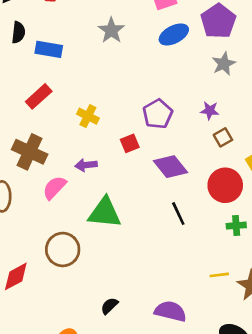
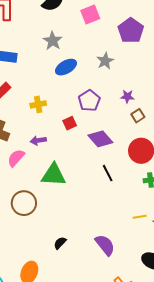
blue ellipse: (174, 34) -> (66, 67), moved
gray star: (224, 64) -> (105, 61), moved
yellow cross: (88, 116) -> (38, 104), turned -35
purple semicircle: (170, 311) -> (105, 245), turned 40

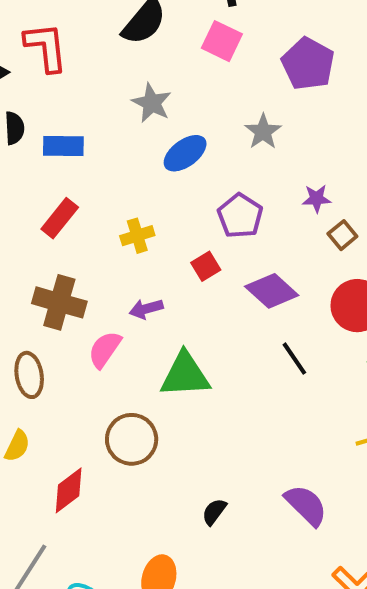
pink square: (90, 15) -> (222, 41), turned -36

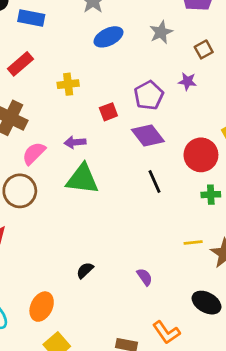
purple pentagon: (240, 216) -> (149, 95), moved
brown square: (342, 235) -> (204, 49), moved
purple arrow: (146, 309) -> (75, 142), moved
brown circle: (132, 439) -> (20, 191), moved
purple semicircle: (306, 505) -> (145, 277), size x0.6

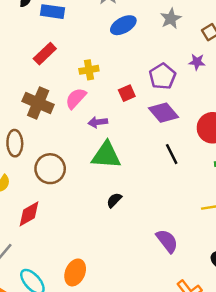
pink semicircle: (34, 153) -> (76, 98), moved
black semicircle: (85, 270) -> (114, 200), moved
purple semicircle: (145, 277) -> (167, 241), size x1.5

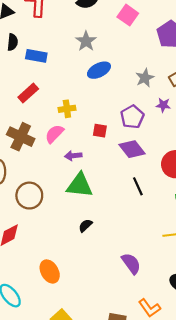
gray star: (171, 19) -> (145, 78), moved
red square: (127, 93) -> (100, 131), turned 32
orange ellipse: (75, 272) -> (50, 271), moved, turned -55

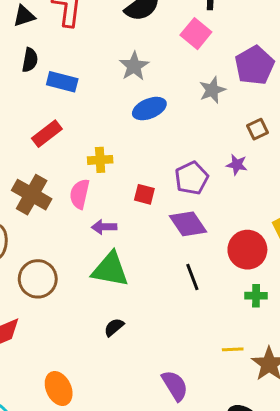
gray star: (145, 78) -> (212, 90), moved
pink semicircle: (54, 134) -> (80, 194), turned -36

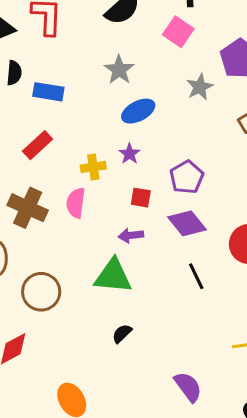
purple star: (237, 165) -> (129, 154), moved, turned 30
purple arrow: (104, 227) -> (131, 235), moved

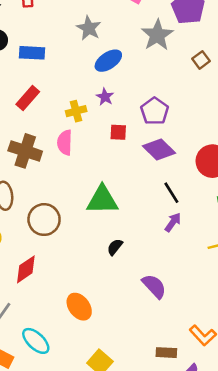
gray star: (200, 87) -> (157, 35), size x1.4
purple arrow: (131, 235) -> (173, 222), moved, turned 138
purple semicircle: (188, 387) -> (154, 286), moved

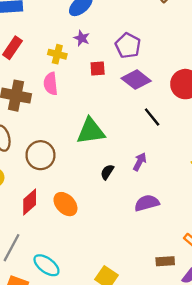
yellow cross: (76, 111) -> (57, 54), turned 36
purple arrow: (173, 222) -> (140, 162), moved
purple semicircle: (154, 286) -> (147, 203), turned -55
orange ellipse: (79, 307) -> (65, 204), moved

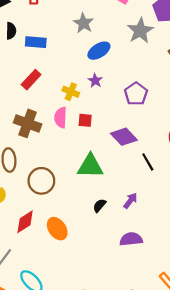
red square: (98, 68) -> (85, 120), moved
purple diamond: (136, 80) -> (124, 137), moved

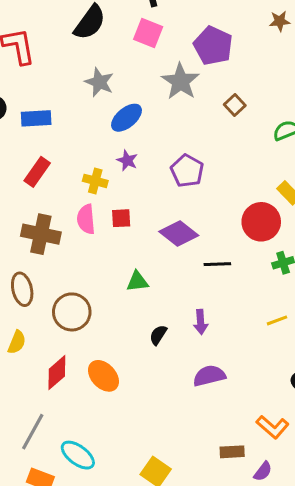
black line: (148, 162) -> (217, 264), turned -54
green triangle: (90, 166) -> (137, 281), size x0.6
purple arrow: (130, 201) -> (201, 322), turned 147

